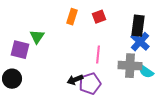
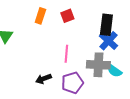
purple pentagon: (90, 84) -> (72, 83), moved

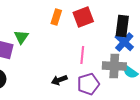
red square: (67, 16) -> (83, 17), size x1.5

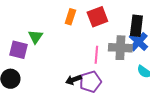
gray cross: (114, 66) -> (120, 48), moved
purple pentagon: (88, 84) -> (90, 82), moved

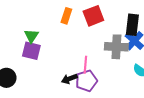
purple square: (18, 50) -> (31, 51), moved
pink line: (96, 55) -> (85, 65), moved

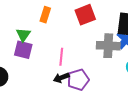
orange rectangle: (66, 16) -> (45, 15), moved
pink line: (85, 65) -> (61, 57), moved

